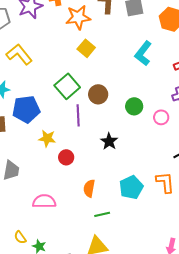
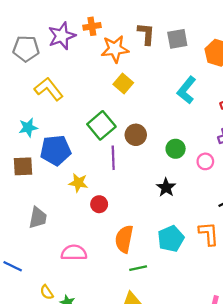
black star: (109, 141) -> (166, 187), moved
orange semicircle: (89, 188) -> (124, 239), size x1.4

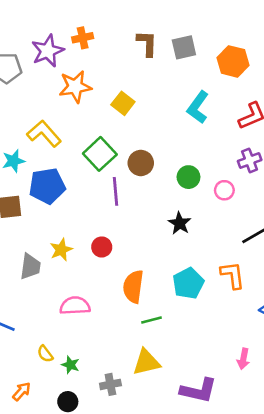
orange star: (115, 49) -> (75, 87), moved
yellow L-shape: (49, 89) -> (44, 134), moved
yellow star: (78, 183) -> (61, 250), moved, turned -30

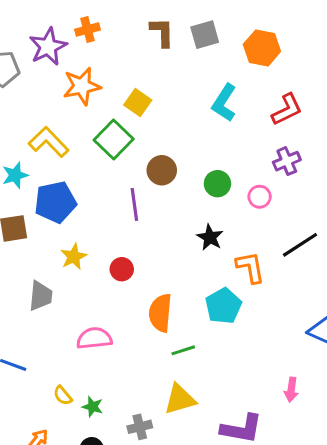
green square: (100, 154) -> (114, 140), moved
yellow star: (61, 250) -> (74, 257), moved
orange L-shape: (233, 275) -> (250, 267), moved

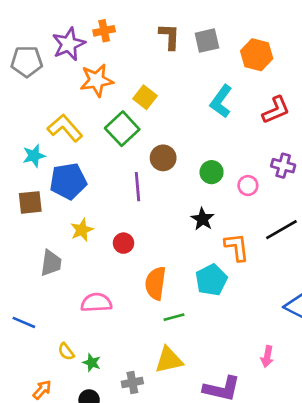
purple cross: (287, 161) -> (283, 166), moved, turned 35

